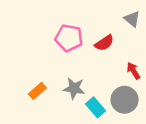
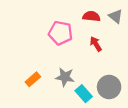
red semicircle: (104, 43) -> (91, 16), moved, turned -140
red arrow: (133, 71) -> (96, 44), moved

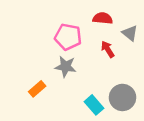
gray triangle: (116, 16) -> (130, 33), moved
gray star: (65, 77) -> (66, 67), moved

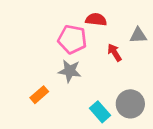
red semicircle: (103, 18) -> (96, 20), moved
gray triangle: (130, 33) -> (138, 35), turned -42

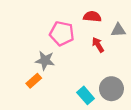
red semicircle: (96, 20) -> (92, 17), moved
gray star: (70, 71) -> (45, 61), moved

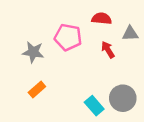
gray star: (45, 61) -> (33, 52), moved

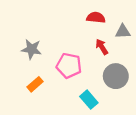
pink pentagon: (68, 37) -> (69, 66), moved
gray circle: (123, 98) -> (116, 76), moved

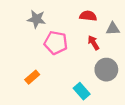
gray star: (31, 49) -> (37, 19), moved
pink pentagon: (69, 66) -> (56, 43), moved

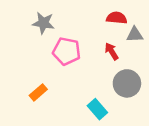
red semicircle: (88, 16) -> (117, 18), moved

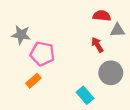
gray star: (43, 23) -> (21, 35), moved
pink pentagon: (67, 51) -> (42, 54), moved

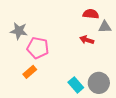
red arrow: (97, 45) -> (87, 40), turned -40
gray circle: (111, 73) -> (99, 83), moved

